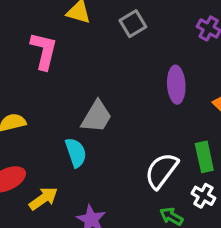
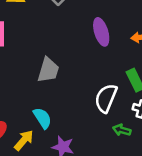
cyan semicircle: (76, 153) -> (42, 118), moved

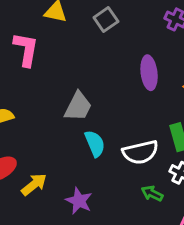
white semicircle: (106, 98) -> (140, 152), turned -136
cyan semicircle: (42, 118) -> (95, 144), moved

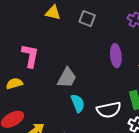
gray square: (106, 19) -> (87, 19), turned -35
pink L-shape: (26, 49) -> (30, 56), moved

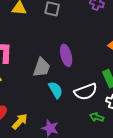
purple ellipse: (116, 56) -> (66, 55), moved

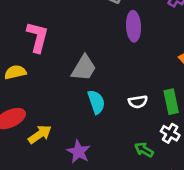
purple ellipse: (66, 55) -> (133, 26), moved
white semicircle: (86, 92) -> (138, 102), moved, size x0.6

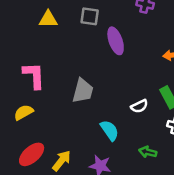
cyan semicircle: (96, 102) -> (109, 130), moved
green arrow: (144, 150) -> (148, 152), moved

